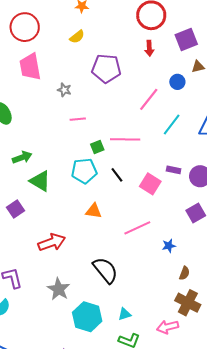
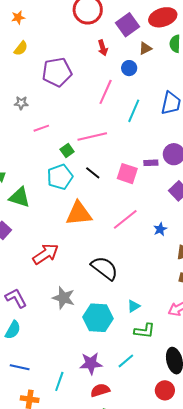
red arrow: (149, 48) -> (103, 48), moved
purple rectangle: (174, 170) -> (151, 163), moved
orange triangle: (94, 211) -> (79, 213), size x1.6

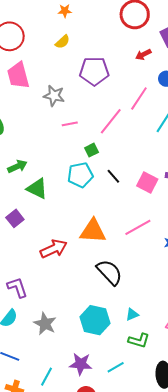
red arrow: (103, 48) -> (143, 55), turned 70
gray star: (21, 103) -> (54, 96), size x1.5
pink line: (92, 137) -> (111, 121), moved, turned -48
orange triangle: (79, 213) -> (93, 231), moved
gray star: (64, 298) -> (45, 324), moved

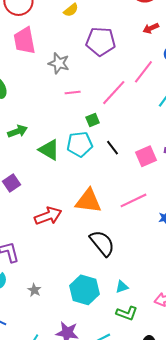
pink square: (147, 183) -> (146, 156), turned 35
green triangle: (37, 189) -> (49, 150), moved
gray star: (45, 324) -> (34, 290), size x0.6

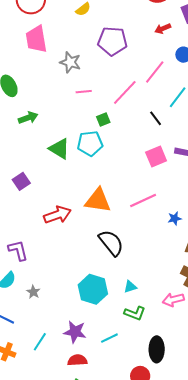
green arrow: (17, 131) -> (28, 118), moved
black line: (113, 148) -> (156, 118), moved
gray star: (34, 290) -> (33, 292), moved

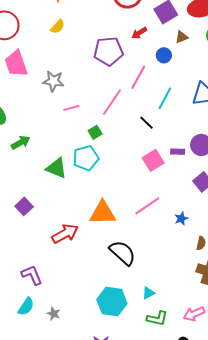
purple pentagon: (112, 41) -> (108, 51), moved
pink arrow: (173, 300) -> (194, 314), moved

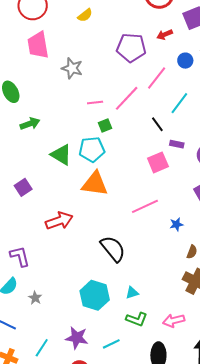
pink line: (71, 108) -> (95, 103), moved
purple rectangle: (178, 152) -> (177, 144), moved
orange triangle: (103, 213) -> (95, 184), moved

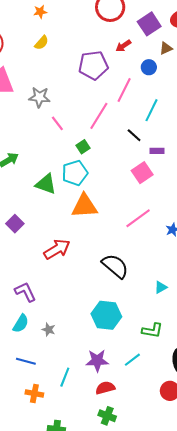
pink line: (95, 103) -> (57, 123), moved, turned 70
cyan triangle: (132, 293) -> (161, 287), moved

